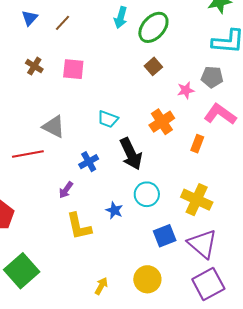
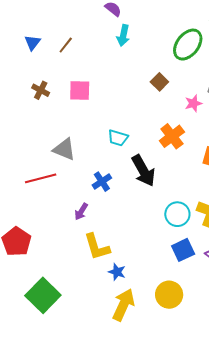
green ellipse: (153, 27) -> (188, 45), moved
cyan circle: (147, 194) -> (177, 214), moved
blue star: (114, 210) -> (117, 272), moved
yellow arrow: (101, 286) -> (123, 305), size x1.8

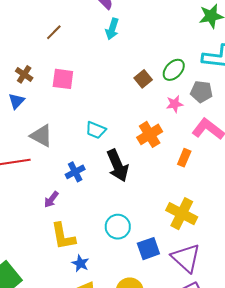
blue triangle: (32, 43) -> (16, 101), moved
green ellipse: (188, 45) -> (174, 70), moved, size x0.7
cyan circle: (177, 214) -> (118, 227), moved

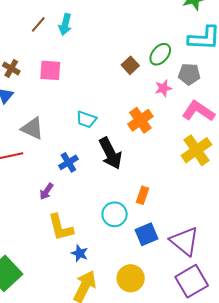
cyan arrow: (112, 29) -> (65, 24), moved
orange rectangle: (184, 158) -> (142, 195), moved
yellow cross: (182, 214) -> (196, 150), moved, turned 32

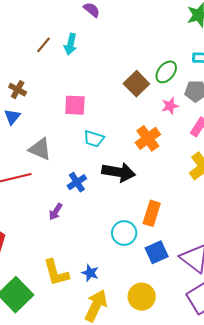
brown square: (130, 65) -> (136, 84), size x1.4
pink square: (50, 70) -> (75, 105), moved
black arrow: (110, 153) -> (119, 172), turned -52
orange rectangle: (142, 195) -> (152, 213), size x1.4
yellow L-shape: (61, 227) -> (56, 273), moved

